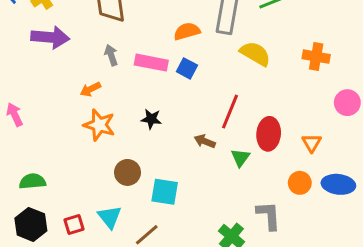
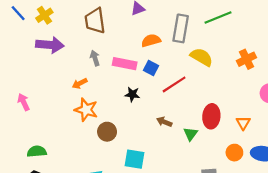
orange cross: (316, 57) -> (247, 59), turned -36
red line: (230, 112) -> (174, 84), moved, turned 35
black star: (151, 119) -> (132, 94), moved
brown circle: (127, 172) -> (107, 132), moved

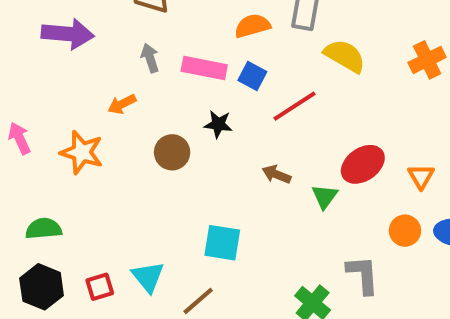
orange star: (86, 110) -> (82, 152), moved
red ellipse: (211, 116) -> (363, 164), turned 50
brown circle: (107, 132) -> (172, 152), moved

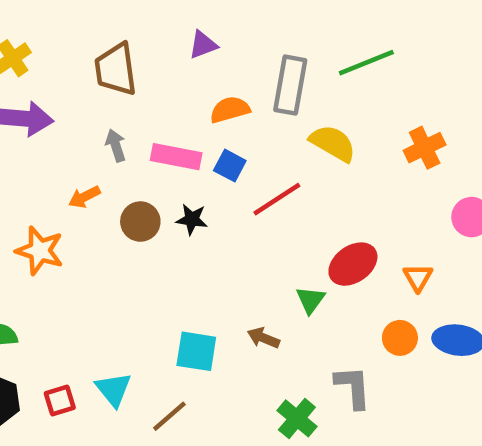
brown circle: (172, 152) -> (140, 222), moved
brown arrow: (276, 174) -> (263, 338), moved

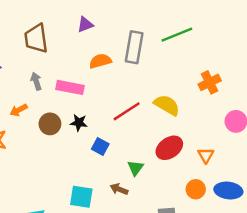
yellow semicircle: (333, 143) -> (167, 105), moved
blue square: (230, 166) -> (100, 147), moved
green triangle: (310, 300) -> (135, 168), moved

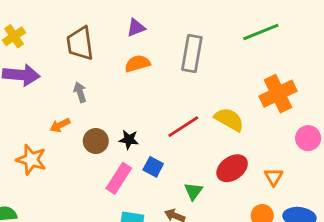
green line: (177, 35) -> (261, 32), moved
orange semicircle: (100, 61) -> (137, 64), moved
orange cross: (210, 82) -> (278, 94), size x1.4
pink rectangle: (70, 87) -> (119, 178), moved, turned -68

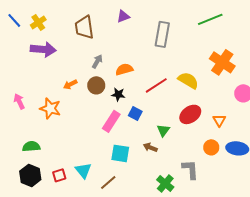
orange semicircle: (137, 64) -> (124, 69), moved
gray arrow: (80, 92) -> (97, 61), moved, turned 48
orange cross: (278, 94) -> (222, 62), turned -30
brown circle: (96, 141) -> (96, 85), moved

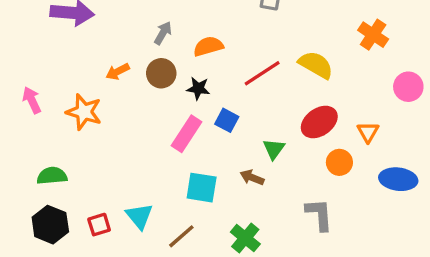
orange cross: (222, 62) -> (373, 35), size x0.7
orange circle: (211, 147) -> (339, 162), moved
green cross: (165, 183) -> (245, 238), moved

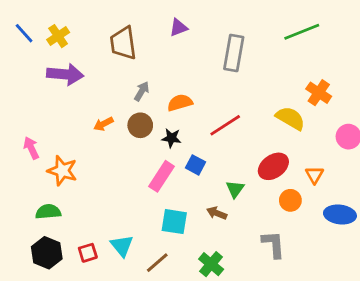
yellow semicircle: (316, 65) -> (290, 118), moved
orange star: (84, 112) -> (62, 171), moved

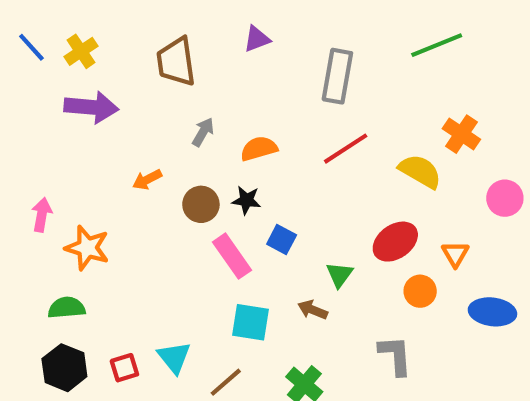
brown circle: (140, 125) -> (201, 204), moved
red line: (225, 125) -> (346, 149), moved
pink arrow: (31, 148) -> (42, 215), turned 35
pink rectangle: (161, 176) -> (232, 256), turned -68

